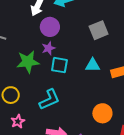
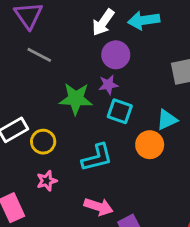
cyan triangle: (93, 65) -> (167, 120), turned -35
orange circle: (102, 113) -> (150, 145), moved

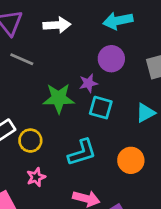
white arrow: (103, 22) -> (57, 25), moved, turned -125
purple circle: (116, 55) -> (111, 59), moved
orange circle: (150, 145) -> (131, 160), moved

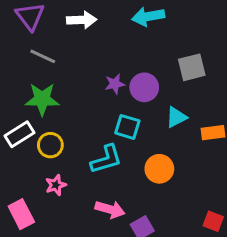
purple circle: (111, 59) -> (144, 87), moved
green star: (59, 98) -> (42, 99), moved
cyan square: (101, 108) -> (127, 127), moved

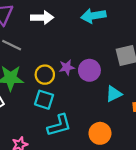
cyan square: (127, 127) -> (44, 100), moved
yellow circle: (50, 145) -> (45, 75), moved

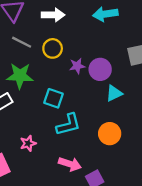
yellow circle: (45, 75) -> (53, 48), moved
cyan triangle: (114, 94) -> (114, 93), moved

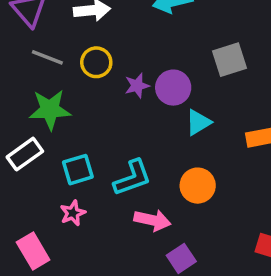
cyan square: (53, 98) -> (78, 170), moved, turned -30
pink arrow: (70, 164) -> (152, 220), moved

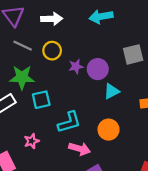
cyan square: (78, 170) -> (41, 100), moved

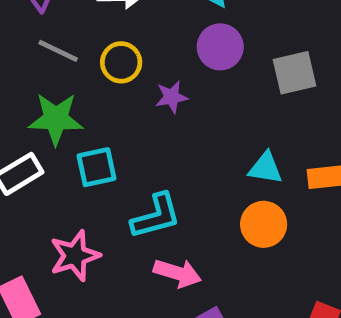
purple circle: (98, 69) -> (220, 47), moved
cyan triangle: (112, 91) -> (265, 168), moved, turned 35
orange circle: (109, 130) -> (264, 224), moved
pink star: (32, 141) -> (75, 256), size x1.5

